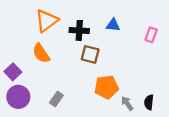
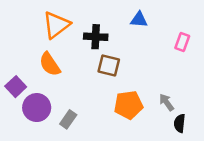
blue triangle: (113, 25) -> (139, 20), moved
purple circle: (18, 97) -> (37, 108), moved
gray arrow: (127, 103) -> (166, 102), moved

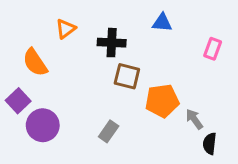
orange triangle: (56, 25) -> (66, 29), size x0.6
orange semicircle: (50, 64) -> (35, 62), moved
orange pentagon: (128, 105) -> (162, 101), moved
gray rectangle: (68, 119) -> (109, 131), moved

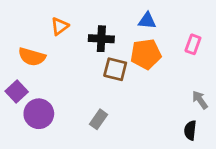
orange semicircle: (35, 62) -> (32, 57), turned -40
orange pentagon: (162, 101) -> (146, 54), moved
gray arrow: (194, 119) -> (200, 100), moved

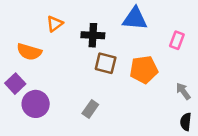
blue triangle: (147, 21) -> (135, 19), size x1.5
orange pentagon: (146, 54) -> (144, 70), moved
black semicircle: (190, 130) -> (186, 122), moved

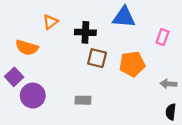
gray arrow: (183, 91) -> (168, 84), turned -49
gray rectangle: (90, 109) -> (83, 100), turned 56

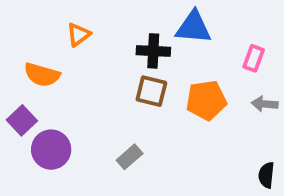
black cross: (85, 32) -> (153, 51), moved
gray arrow: (168, 84) -> (265, 104), moved
gray rectangle: (83, 100) -> (130, 157), turned -42

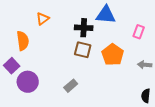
orange semicircle: (42, 75) -> (23, 41), turned -114
orange pentagon: (206, 100) -> (113, 55), turned -30
gray arrow: (265, 104) -> (145, 65), moved

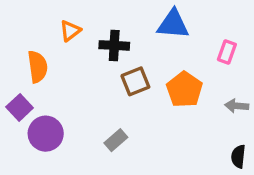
black cross: (84, 28) -> (114, 45), moved
brown square: (83, 50) -> (135, 81), turned -36

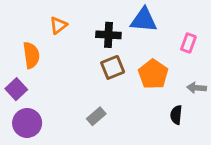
black cross: (114, 45) -> (108, 35), moved
purple circle: (46, 134) -> (27, 123), moved
black semicircle: (238, 156) -> (176, 115), moved

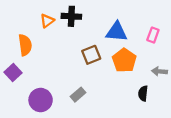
blue triangle: (144, 20) -> (117, 32), moved
black cross: (108, 35) -> (71, 16), moved
purple circle: (27, 123) -> (41, 100), moved

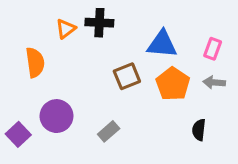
gray arrow: (160, 71) -> (214, 82), moved
purple square: (13, 72) -> (18, 134), moved
purple circle: (41, 100) -> (57, 116), moved

